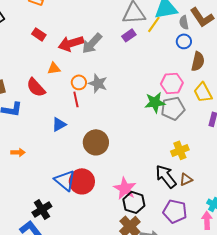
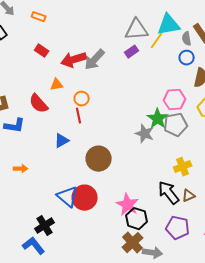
gray star: (98, 83) -> (145, 134), moved
green star: (155, 102) -> (158, 119), turned -30

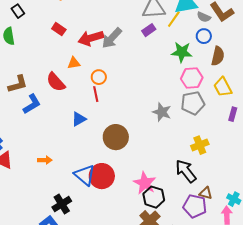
gray semicircle: (187, 39) -> (204, 17), turned -56
green star: (158, 119) -> (182, 52), moved, turned -30
blue L-shape: (15, 126) -> (32, 104), turned -40
orange arrow: (21, 169) -> (45, 160), moved
brown triangle: (189, 196) -> (206, 193), moved, turned 40

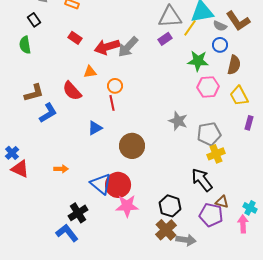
gray pentagon: (193, 103) -> (209, 134), moved
pink star: (145, 183) -> (127, 206), moved, turned -30

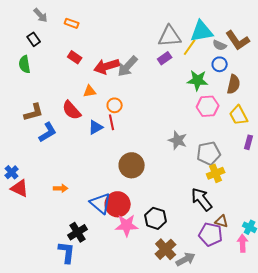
blue triangle: (95, 128) -> (96, 127), moved
black hexagon: (170, 206) -> (156, 218), moved
blue L-shape: (67, 233) -> (67, 252), turned 45
gray arrow: (186, 240) -> (186, 259), turned -36

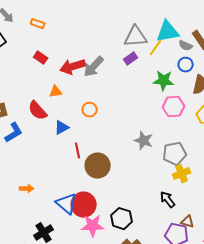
orange circle: (115, 105) -> (90, 110), moved
red line: (112, 122) -> (78, 151), moved
black arrow: (202, 199) -> (168, 200), size x0.7

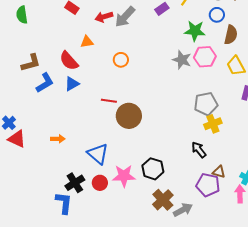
red arrow: (73, 67) -> (104, 17), size x0.7
blue triangle: (62, 128) -> (72, 84), moved
gray star: (144, 141) -> (182, 60), moved
red line: (78, 151) -> (109, 101), turned -70
red circle: (84, 205) -> (100, 183), moved, size x0.6

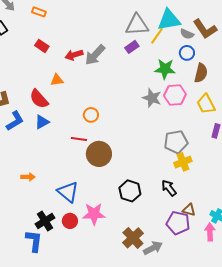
orange circle: (121, 60) -> (91, 115), moved
black hexagon: (153, 169) -> (130, 191), moved

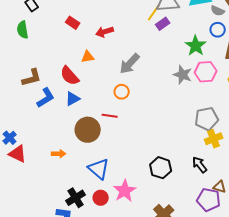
yellow line: (157, 36) -> (154, 13), moved
gray arrow: (95, 55) -> (130, 64), moved
green star: (165, 69) -> (196, 46), turned 30
brown circle: (99, 154) -> (88, 130), moved
pink star: (94, 214) -> (125, 191), turned -30

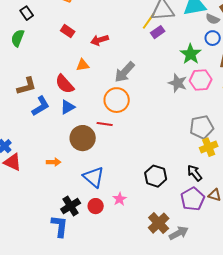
green semicircle: (23, 30) -> (18, 38), turned 30
orange circle: (122, 92) -> (117, 100), size x1.6
pink star: (125, 191) -> (120, 199), size x0.6
purple pentagon: (209, 200) -> (193, 199), moved, turned 30

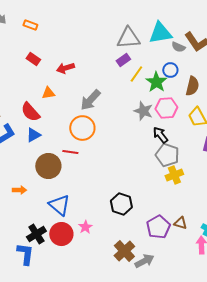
yellow line: (149, 21) -> (136, 74), moved
blue circle: (213, 38) -> (170, 70), moved
gray pentagon: (202, 127) -> (167, 155), turned 30
black arrow: (195, 173) -> (160, 135), moved
red circle: (96, 206) -> (61, 234), size x1.5

